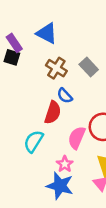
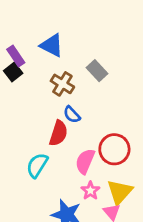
black square: (12, 57) -> (13, 72), turned 35
gray rectangle: (89, 67) -> (97, 71), moved
pink star: (65, 164) -> (90, 191), moved

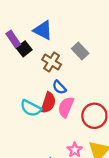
black square: (13, 72) -> (24, 49), moved
pink semicircle: (85, 161) -> (66, 107), moved
cyan semicircle: (37, 165) -> (31, 108), moved, turned -95

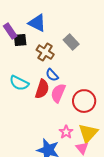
black square: (24, 49) -> (20, 40), turned 32
cyan semicircle: (31, 108) -> (19, 83), moved

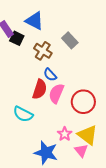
black square: (20, 40) -> (17, 38), turned 32
cyan semicircle: (19, 83) -> (23, 114), moved
yellow triangle: (88, 133) -> (87, 135), turned -35

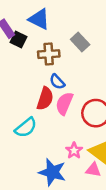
brown cross: (43, 51) -> (49, 54), turned -36
cyan semicircle: (23, 114) -> (26, 128), turned -66
pink triangle: (81, 151) -> (93, 170), turned -40

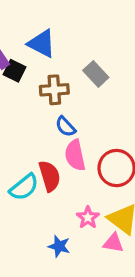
red semicircle: (45, 99) -> (50, 176), moved, turned -35
pink semicircle: (64, 103) -> (75, 155), turned -35
blue star: (52, 172) -> (59, 246), size x0.6

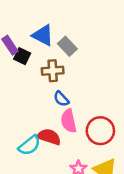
gray rectangle: (96, 74) -> (67, 46), moved
red semicircle: (50, 176) -> (49, 137), turned -55

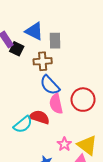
gray rectangle: (67, 46) -> (55, 41), turned 42
blue semicircle: (61, 99) -> (50, 85), size x1.5
red circle: (100, 131) -> (83, 100), moved

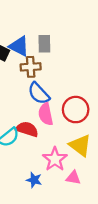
blue triangle: (34, 31) -> (19, 46), moved
pink star: (64, 144) -> (55, 159), size x1.5
yellow triangle: (87, 145) -> (80, 145), moved

